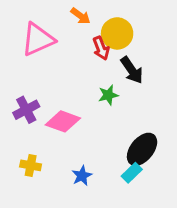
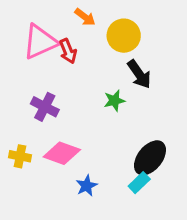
red arrow: (101, 48) -> (68, 51), moved
purple cross: (26, 110) -> (45, 107), moved, turned -35
pink diamond: (63, 121) -> (62, 153), moved
yellow cross: (31, 165) -> (20, 156), moved

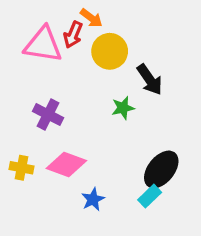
yellow circle: (124, 36) -> (110, 51), moved
pink triangle: (40, 42) -> (43, 45), turned 33
red arrow: (68, 51) -> (73, 35), moved, turned 45

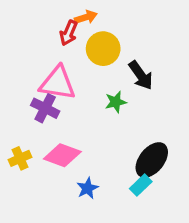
orange arrow: (91, 18) -> (86, 17), turned -55
pink triangle: (43, 45) -> (58, 83), moved
yellow cross: (21, 168) -> (20, 158), turned -35

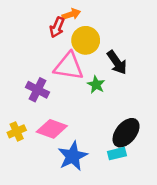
pink triangle: (58, 83) -> (69, 66), moved
green star: (116, 102) -> (96, 85), turned -30
cyan rectangle: (141, 185) -> (117, 154), turned 30
blue star: (87, 188) -> (73, 156), size x1.6

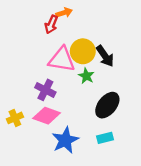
yellow circle: (86, 40) -> (83, 51), moved
purple cross: (37, 90) -> (45, 90), moved
black ellipse: (126, 133) -> (107, 105), moved

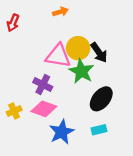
red arrow: (51, 24) -> (13, 23), moved
green star: (86, 76) -> (81, 71), size x1.6

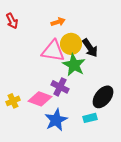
orange arrow: (60, 12) -> (58, 22), moved
red arrow: (13, 23) -> (12, 21), turned -49
purple cross: (43, 85) -> (60, 87), moved
black ellipse: (101, 99) -> (103, 97), moved

